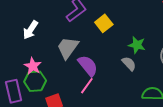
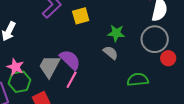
yellow square: (104, 23) -> (81, 16), turned 30
gray trapezoid: (68, 48) -> (49, 66), moved

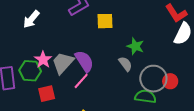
gray circle: (155, 39) -> (153, 79), moved
red circle: (168, 58) -> (170, 81), moved
pink star: (15, 67) -> (43, 60), moved

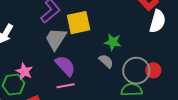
yellow square: (105, 21) -> (79, 23), size x1.4
gray trapezoid: (63, 63) -> (56, 39), moved
pink line: (81, 81) -> (66, 86), turned 48

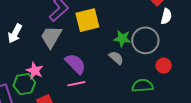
white semicircle: (158, 21) -> (166, 16), size x0.7
gray trapezoid: (56, 39) -> (51, 37), moved
gray circle: (136, 71) -> (145, 40), moved

